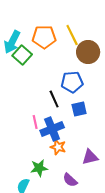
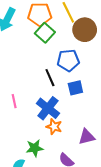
green square: (22, 55) -> (45, 33), moved
pink line: (35, 122) -> (14, 101), moved
blue cross: (52, 129) -> (48, 108), turned -30

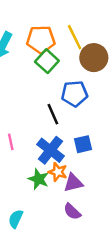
blue square: (75, 88) -> (83, 144), moved
purple triangle: (87, 137) -> (73, 183), moved
green star: (35, 148) -> (38, 179), moved, turned 30

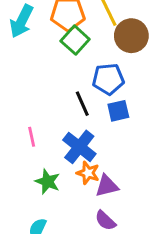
blue square: (83, 144) -> (118, 111), moved
green star: (38, 179) -> (48, 182), moved

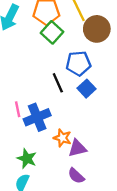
blue square: (118, 111) -> (86, 89), turned -30
blue cross: (79, 147) -> (37, 117), moved, turned 30
green star: (48, 182) -> (27, 159), moved

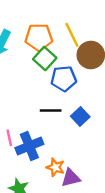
blue pentagon: (78, 63) -> (64, 79), moved
black line: (58, 83) -> (51, 111), turned -66

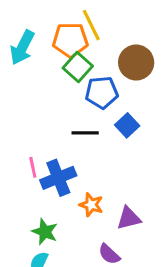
yellow line: (72, 35) -> (91, 25), moved
blue square: (80, 116) -> (127, 125), moved
purple triangle: (71, 178) -> (129, 218), moved

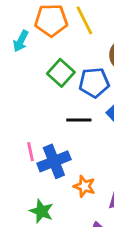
orange pentagon: (70, 40) -> (51, 20), moved
cyan arrow: (22, 48) -> (21, 41), size x0.7
green square: (78, 67) -> (61, 73), moved

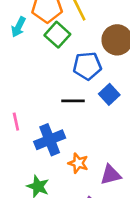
green square: (61, 73) -> (57, 35), moved
pink line: (30, 152) -> (16, 122), moved

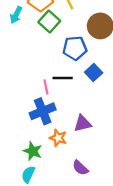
pink line: (16, 122) -> (46, 87), moved
orange star: (78, 163) -> (58, 138), moved
purple triangle: (111, 175) -> (83, 123), moved

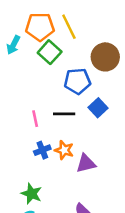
pink line: (46, 87) -> (35, 119), moved
blue cross: (43, 111) -> (42, 150), size x0.6
orange star: (58, 138) -> (64, 150), moved

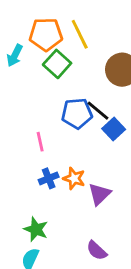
blue pentagon: (77, 81) -> (77, 113), moved
black line: (64, 114) -> (98, 111), moved, turned 40
purple triangle: (86, 163) -> (99, 194), turned -30

